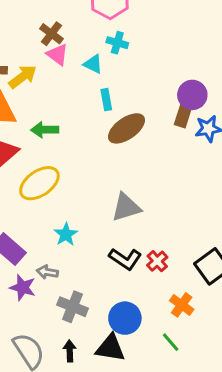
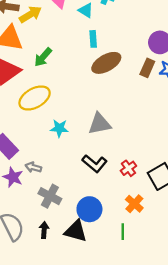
brown rectangle: (183, 115) -> (147, 68), moved
green arrow: (45, 130) -> (43, 57), turned -54
cyan star: (66, 234) -> (59, 128), moved, turned 30
red cross: (157, 261) -> (128, 168), moved
green line: (171, 342) -> (123, 232), turned 35

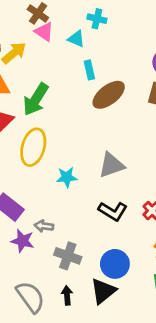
green arrow: (43, 57) -> (36, 99), size x1.4
yellow ellipse: (35, 98) -> (33, 147), turned -36
black triangle: (76, 231) -> (103, 291), turned -45

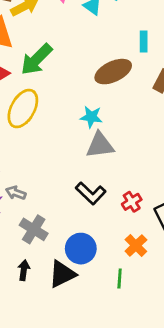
cyan rectangle: (89, 70) -> (144, 41), moved
cyan star: (67, 177) -> (91, 117), moved

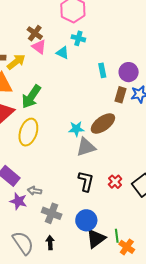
brown ellipse: (113, 72) -> (103, 123), moved
black L-shape: (91, 193) -> (86, 181), turned -110
orange cross: (136, 245) -> (127, 247), moved
black triangle: (62, 274) -> (96, 239), moved

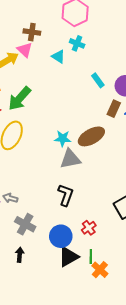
brown cross: (35, 33) -> (32, 32), turned -35
pink triangle: (39, 47) -> (25, 50), moved
cyan rectangle: (102, 70) -> (98, 80), turned -32
red cross: (115, 182) -> (89, 228), moved

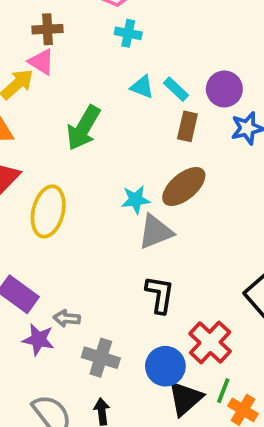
cyan triangle: (58, 56) -> (142, 87), moved
green arrow: (20, 99) -> (83, 128), moved
brown rectangle: (114, 109) -> (187, 126), moved
red cross: (89, 228) -> (210, 342), size x1.6
green line: (91, 257) -> (223, 391), turned 32

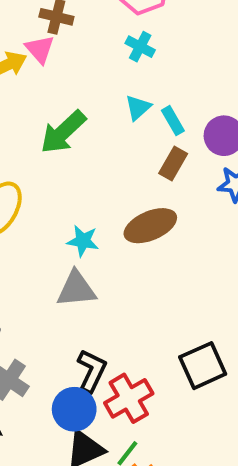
cyan triangle: (142, 87) -> (138, 108), turned 40
cyan star: (136, 200) -> (83, 241), moved
gray triangle: (156, 232) -> (76, 289), moved
black L-shape: (160, 294) -> (92, 371), moved

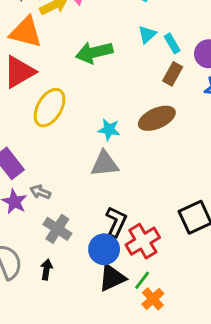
green arrow: (63, 132) -> (94, 52), turned 30

